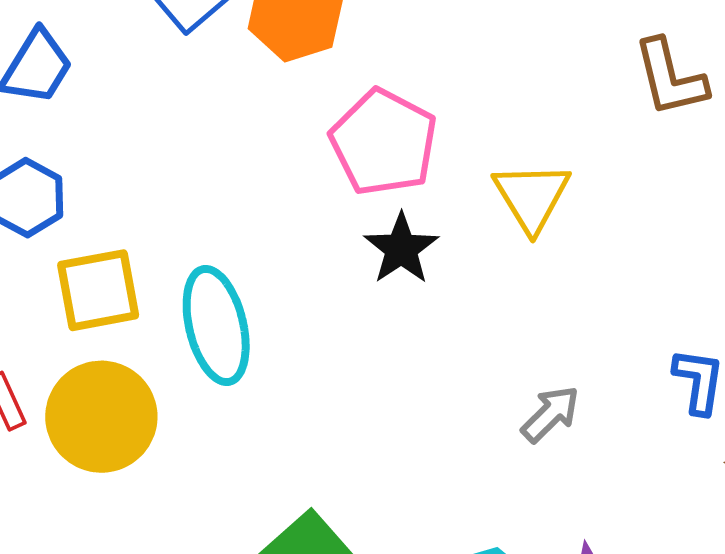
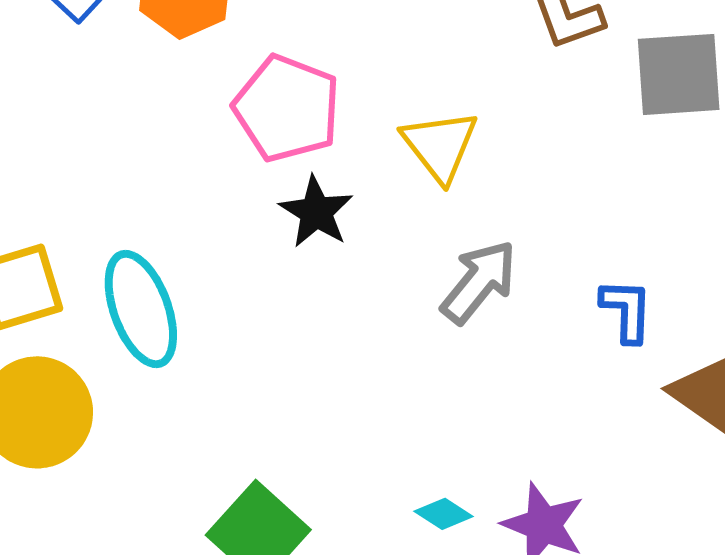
gray arrow: (550, 414) -> (479, 282), moved, size x1.4

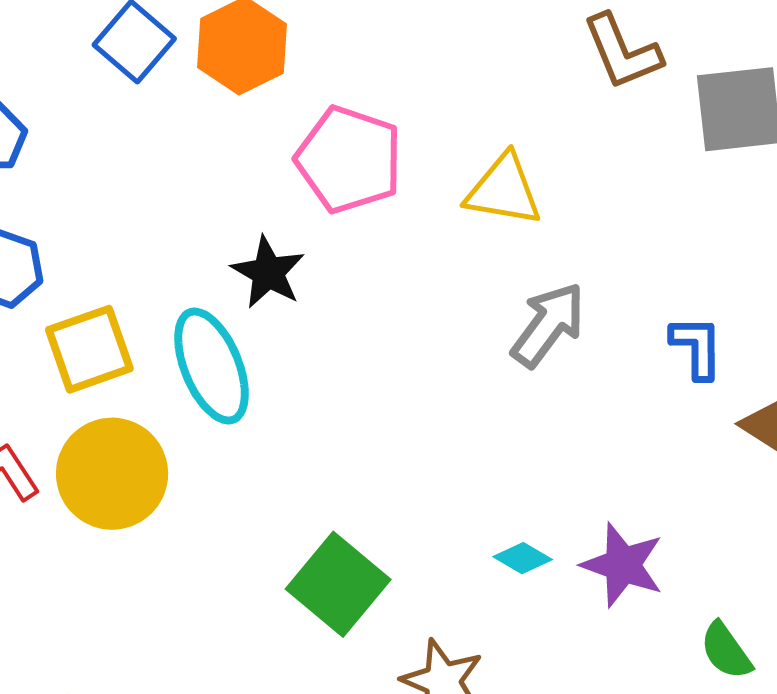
yellow triangle: (440, 146) -> (504, 190), turned -40
black star: (316, 212) -> (268, 272), moved

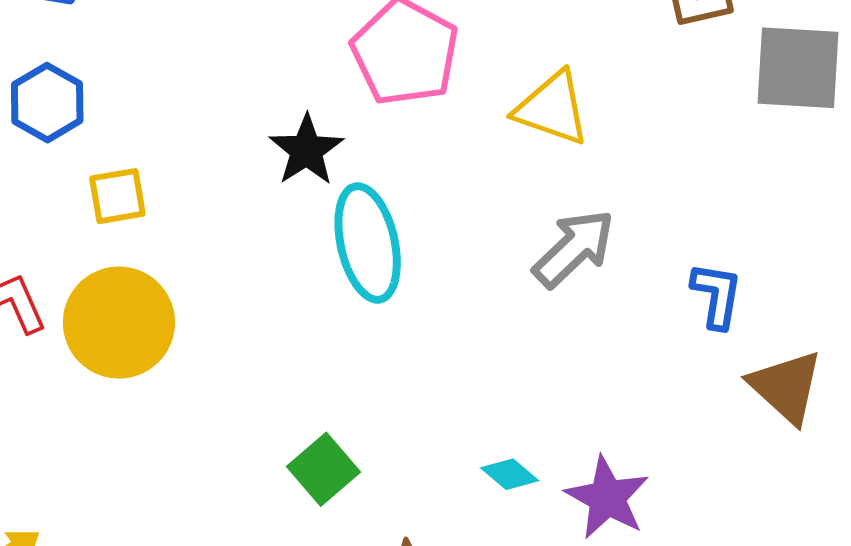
yellow square: (89, 349) -> (117, 196), size x0.7
cyan ellipse: (212, 366) -> (368, 243), moved
green square: (338, 584) -> (324, 469), size x0.7

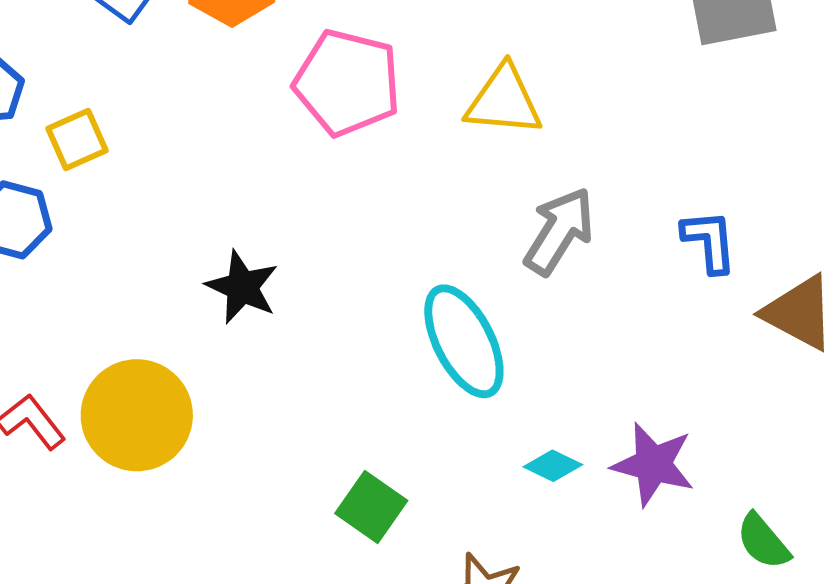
black star: (306, 150) -> (242, 287), moved
yellow square: (117, 196) -> (77, 139), moved
cyan ellipse: (368, 243) -> (464, 341), moved

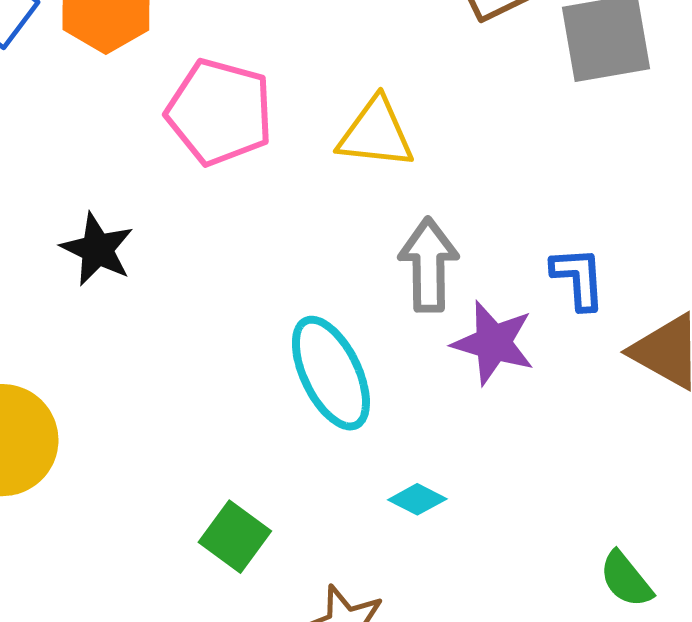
gray arrow: (559, 231) -> (429, 265), turned -34
black star: (242, 287) -> (97, 249), moved
purple star: (653, 464) -> (493, 343), moved

